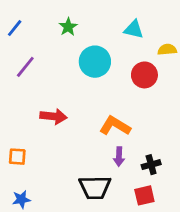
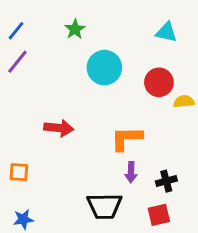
cyan triangle: (134, 29) -> (166, 32), moved
yellow semicircle: (167, 50) -> (184, 101), moved
purple line: (25, 67) -> (17, 62), moved
orange L-shape: (115, 126) -> (127, 138), turned -32

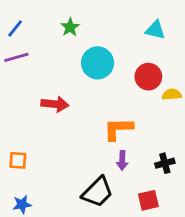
purple line: (17, 62) -> (16, 57), turned 35
red arrow: (59, 128) -> (55, 104), moved
black cross: (166, 181) -> (165, 163), moved
black trapezoid: (104, 206) -> (98, 192), turned -44

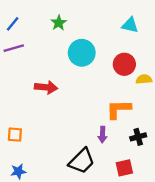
orange L-shape: (118, 129) -> (119, 109), moved

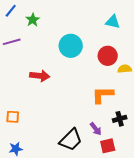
green star: (59, 23) -> (33, 20), moved
blue line: (13, 24) -> (11, 11), moved
purple arrow: (102, 135) -> (96, 129), moved, turned -40

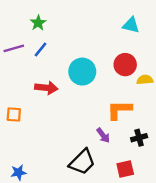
blue line: (11, 11) -> (41, 50), moved
cyan circle: (71, 46) -> (82, 72), moved
orange square: (13, 117) -> (14, 114), moved
purple arrow: (96, 129) -> (103, 135), moved

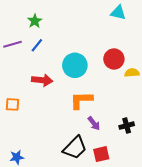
cyan triangle: (131, 25) -> (118, 13), moved
orange L-shape: (119, 110) -> (81, 100), moved
red square: (125, 169) -> (101, 154), moved

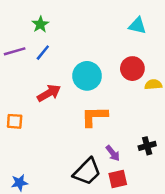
cyan triangle: (118, 13) -> (137, 26), moved
red arrow: (42, 80) -> (49, 93), turned -36
purple arrow: (94, 123) -> (113, 153), moved

